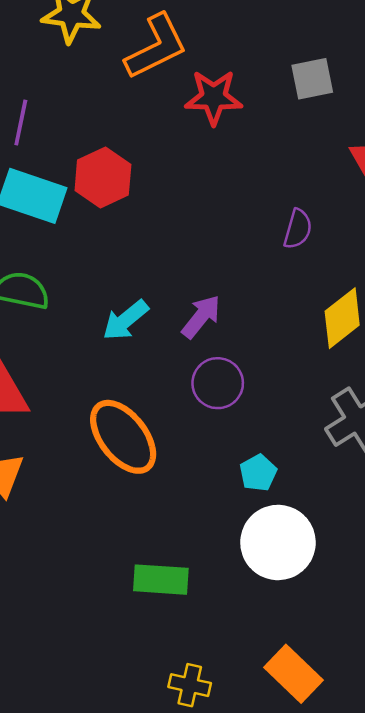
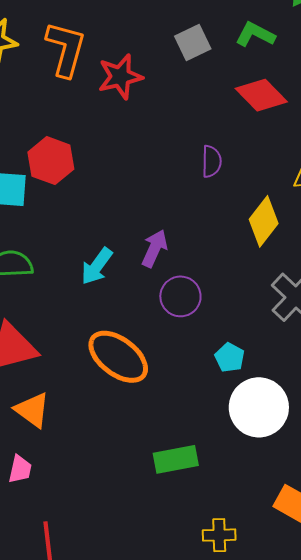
orange L-shape: (156, 47) -> (66, 49), turned -34

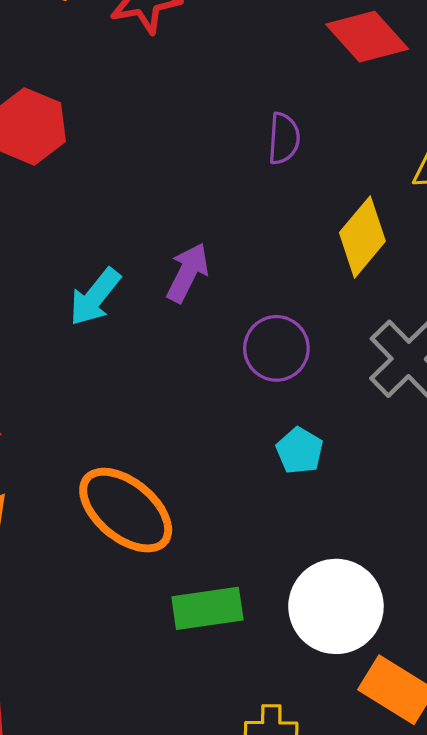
purple circle: (180, 296) -> (276, 348), moved
orange ellipse: (118, 357) -> (126, 510), moved
white circle: (259, 407) -> (336, 606), moved

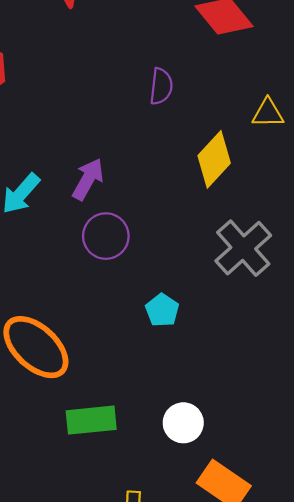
purple circle: (276, 348) -> (106, 236), moved
white circle: (336, 606) -> (183, 423), size x0.6

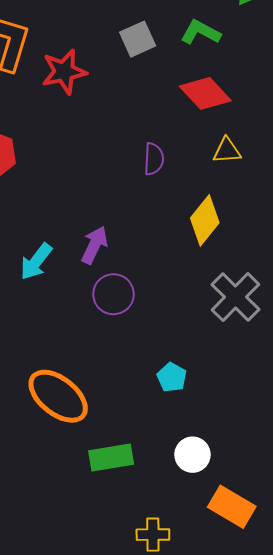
yellow triangle: (268, 113) -> (227, 151), moved
cyan pentagon: (162, 310) -> (172, 377), moved

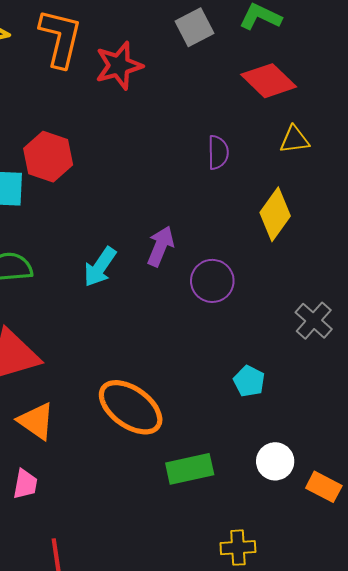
purple circle: (113, 294) -> (212, 281), moved
gray cross: (235, 297) -> (314, 321), moved, size x0.7
orange rectangle: (232, 507) -> (324, 487), moved, size x0.7

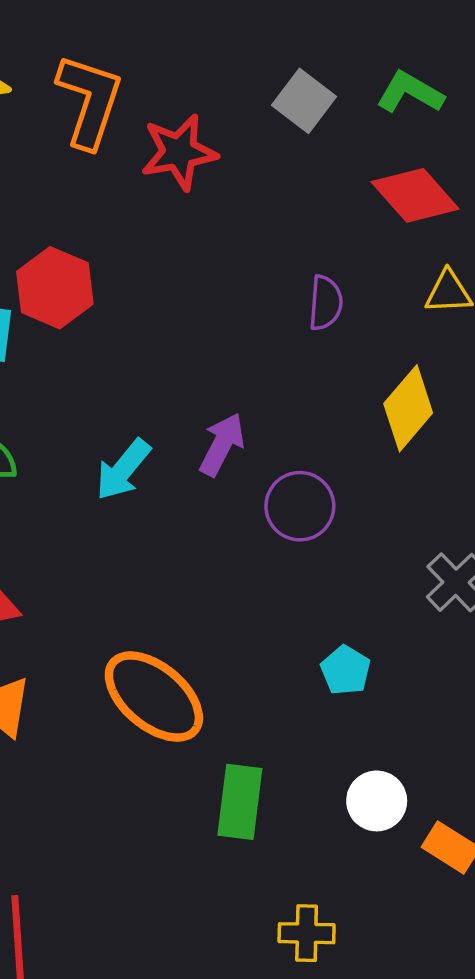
gray square: (194, 27) -> (304, 101), turned -30
green rectangle: (190, 469) -> (240, 802), turned -75

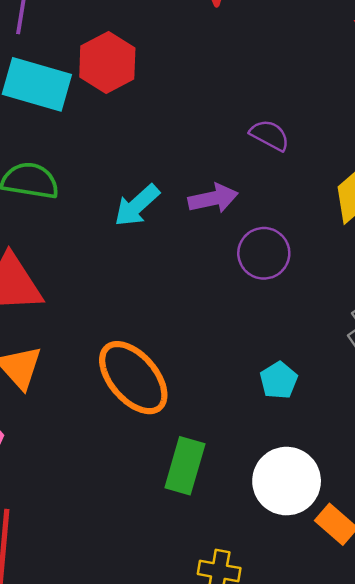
purple semicircle: (326, 303) -> (270, 135), moved, turned -75
purple arrow: (222, 445) -> (213, 198), turned 42
white circle: (377, 801) -> (287, 481), size x1.5

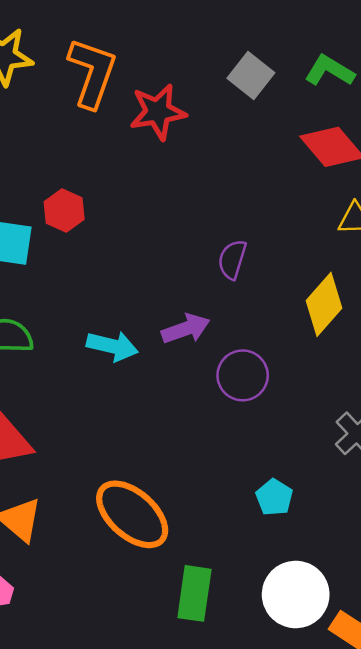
red hexagon: (107, 63) -> (64, 211), size x0.7
purple semicircle: (270, 135) -> (232, 259), turned -93
cyan arrow: (137, 205) -> (112, 346), turned -117

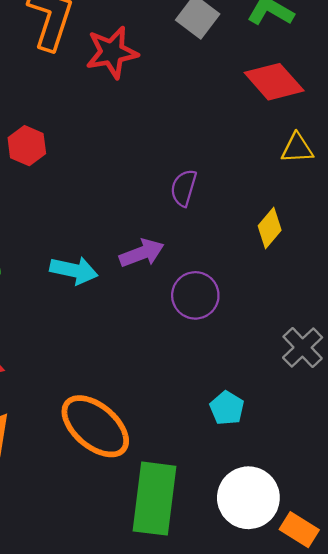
yellow diamond: (324, 304) -> (270, 228), size x0.7
green rectangle: (194, 593) -> (154, 499), size x1.4

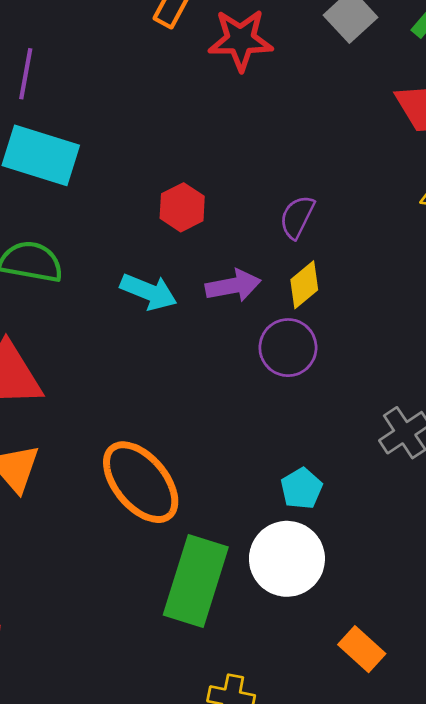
red hexagon: (27, 146) -> (182, 207), moved
yellow diamond: (270, 228) -> (304, 285), moved
white circle: (248, 498) -> (287, 559), moved

